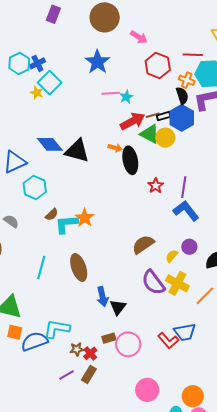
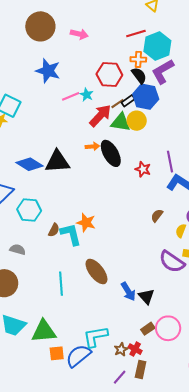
red hexagon: (158, 65) -> (109, 75), moved
cyan L-shape: (66, 224) -> (71, 234), turned 100
brown semicircle: (143, 244) -> (157, 216), moved, size x0.6

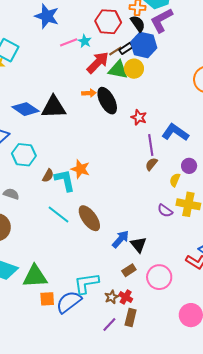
purple line: (170, 162) -> (151, 145), moved
purple semicircle: (172, 262) -> (165, 211), size x0.6
cyan line: (61, 284) -> (59, 214), moved, turned -50
blue arrow: (128, 291) -> (121, 239), turned -108
brown rectangle: (148, 329) -> (129, 270), moved

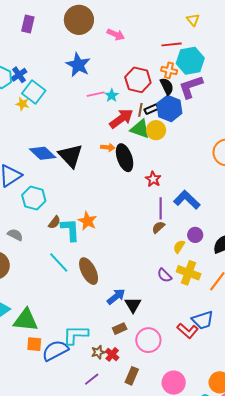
brown line: (115, 51) -> (140, 110), turned -56
black triangle: (54, 107) -> (71, 156), turned 40
brown rectangle: (131, 317) -> (132, 376), moved

